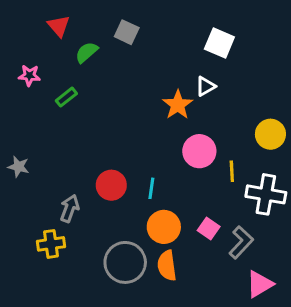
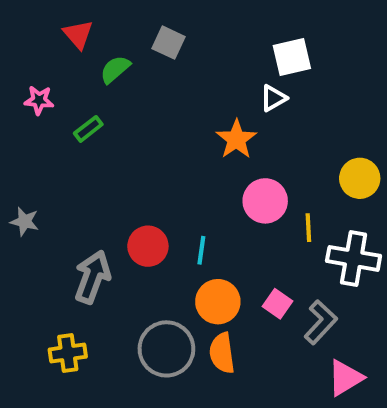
white square: (219, 43) -> (292, 57), turned -36
white triangle: (206, 86) -> (273, 98), moved
gray arrow: (70, 208) -> (92, 277), size x1.4
yellow cross: (51, 244) -> (68, 353), moved

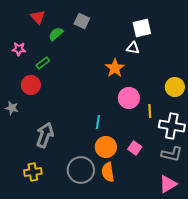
white triangle: (273, 98) -> (133, 48), turned 40
red circle: (148, 246) -> (31, 85), moved
gray L-shape: (321, 322) -> (172, 154), moved, turned 60

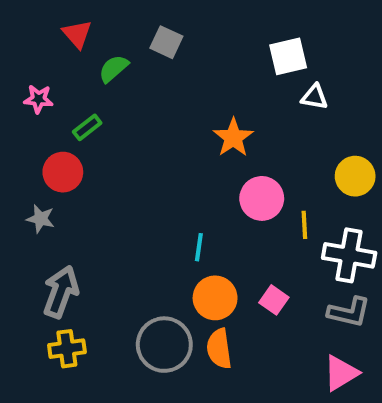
white triangle: (133, 48) -> (315, 97), moved
gray star: (12, 108) -> (40, 219), moved
gray arrow: (45, 135) -> (61, 292), moved

